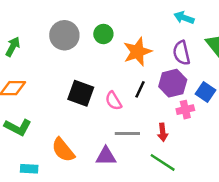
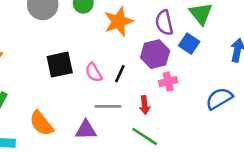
black line: (140, 89) -> (120, 74), moved
blue square: (205, 92) -> (189, 44), moved
black square: (81, 93) -> (60, 65), turned -32

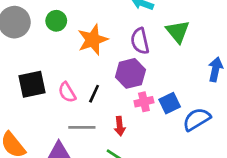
blue square: (189, 44) -> (170, 103), moved, turned 30

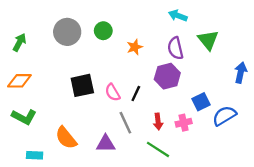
orange star: (93, 40) -> (135, 47), size x0.6
pink cross: (144, 102) -> (184, 123), moved
gray line: (82, 127) -> (125, 123), turned 65

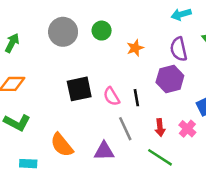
cyan arrow: (178, 16) -> (181, 14), turned -36
black line: (136, 94) -> (136, 98), turned -35
pink cross: (184, 123) -> (187, 129), turned -35

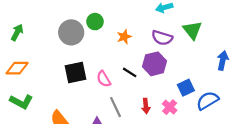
gray circle: (63, 32) -> (71, 32), moved
purple semicircle: (179, 49) -> (162, 38), turned -60
black line: (136, 98) -> (130, 72), moved, turned -48

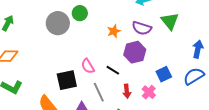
orange star: (124, 37) -> (114, 31), moved
black square: (76, 72) -> (67, 80), moved
black line: (130, 72) -> (113, 70), moved
blue semicircle: (208, 101) -> (194, 76), moved

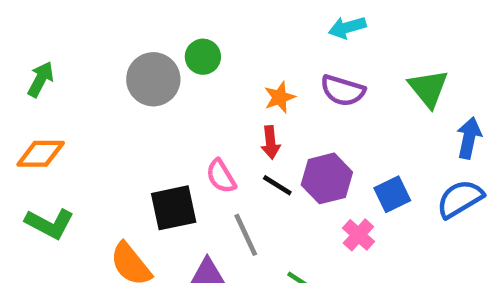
green triangle: (170, 21) -> (428, 88), moved
purple hexagon: (135, 52) -> (327, 178), moved
red arrow: (127, 91) -> (271, 142), moved

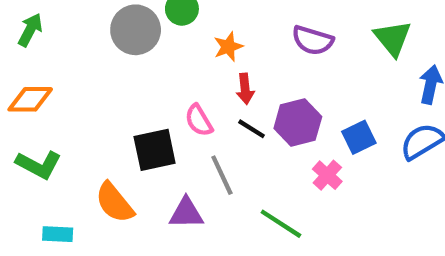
orange star: (280, 97) -> (228, 47), moved

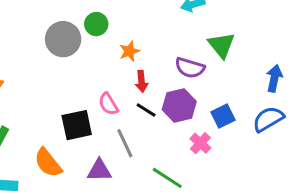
green triangle: (393, 38) -> (221, 45), moved
purple semicircle: (313, 40) -> (190, 68), moved

